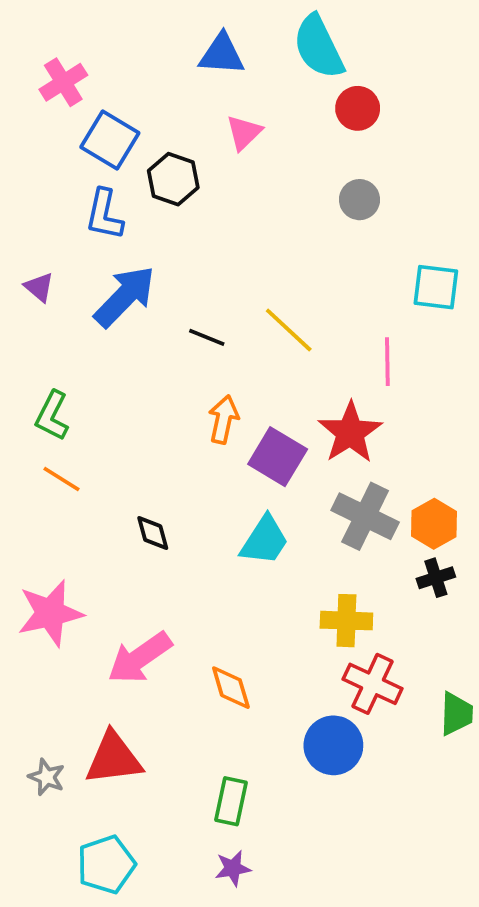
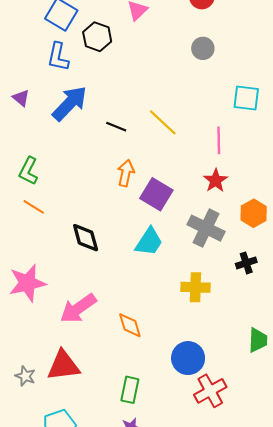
red star: (350, 432) -> (216, 181), moved, size x0.7
orange hexagon: (434, 524) -> (254, 213), moved
black diamond: (153, 533) -> (86, 238), size x1.4
red cross: (373, 684) -> (210, 391), moved, turned 36

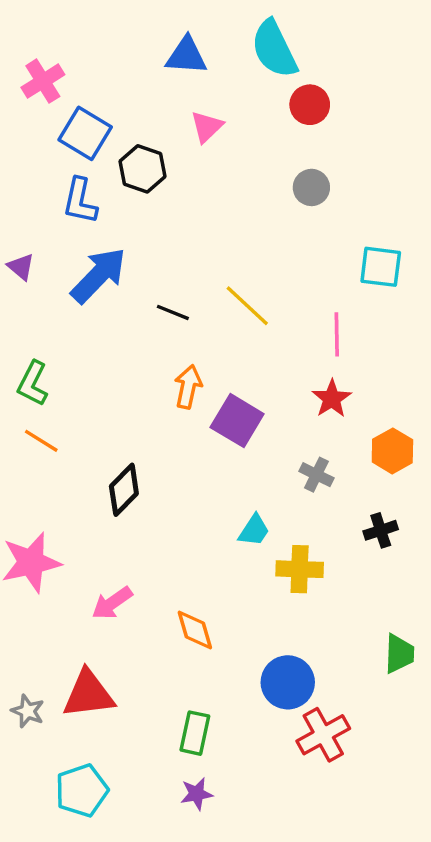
gray cross: (206, 228) -> (316, 475), size x0.6
black diamond: (86, 238) -> (124, 490), turned 60
cyan trapezoid: (149, 242) -> (254, 530), moved, size x0.7
pink arrow: (78, 308) -> (112, 603), size x0.7

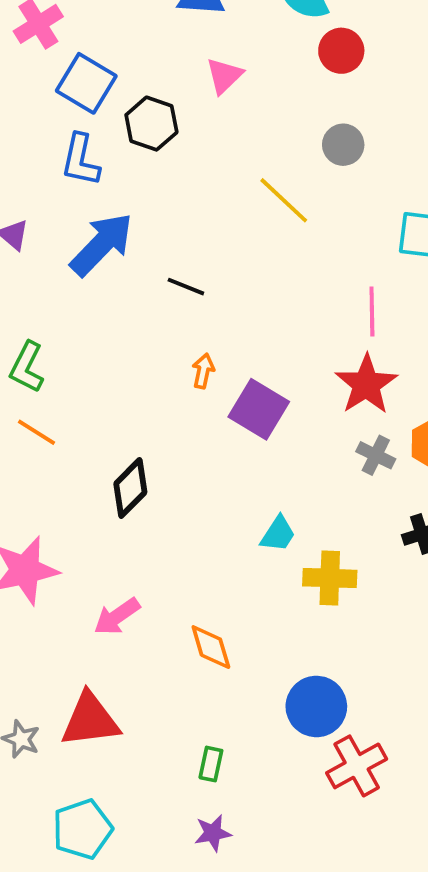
yellow line: (247, 306) -> (284, 200), moved
orange arrow: (188, 387) -> (203, 371), size x0.7
red star: (332, 399) -> (366, 384), size x1.4
gray cross: (316, 475) -> (376, 455), moved
green rectangle: (195, 733) -> (211, 764), size x0.7

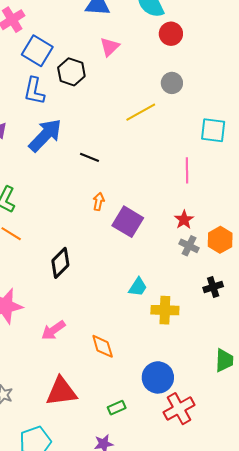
yellow line: (284, 200) -> (141, 112), turned -72
red star: (366, 384) -> (184, 220), moved, size x0.6
red triangle: (90, 720) -> (61, 392), moved
green rectangle: (211, 764) -> (117, 408), moved, turned 54

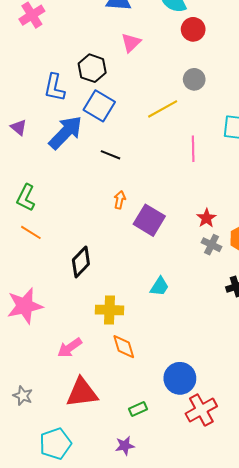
blue square: (37, 51) -> (99, 106), moved
pink line: (187, 170) -> (193, 149), moved
yellow cross: (165, 310) -> (109, 310), moved
pink arrow: (53, 330) -> (70, 348), moved

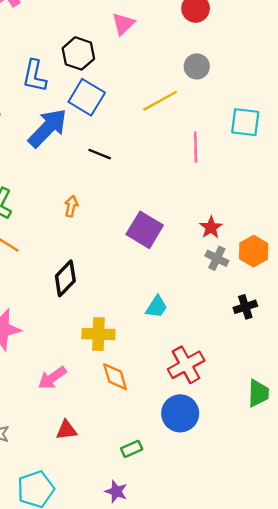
orange arrow: (120, 200) -> (71, 206), moved
red triangle: (82, 393) -> (67, 430), size x0.6
red cross: (201, 410) -> (186, 365), moved
purple star: (125, 446) -> (116, 492), turned 30

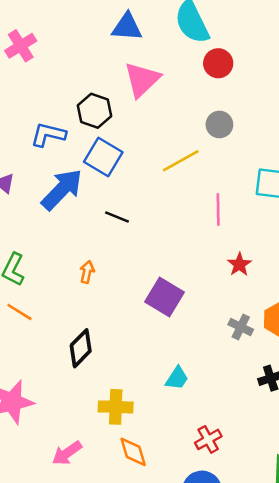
pink triangle: (123, 24) -> (142, 80), size x1.5
blue L-shape: (35, 76) -> (48, 134), turned 92
red star: (211, 227) -> (239, 264), moved
red cross: (186, 365) -> (208, 439), size x0.7

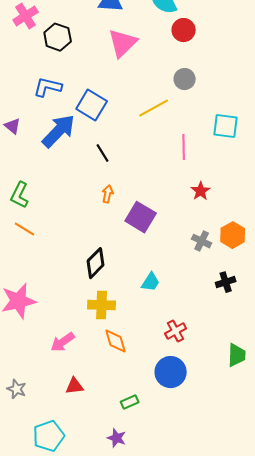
black hexagon: (94, 111) -> (58, 37), moved
black line: (117, 217) -> (103, 153), turned 36
orange arrow: (87, 272) -> (108, 194), moved
black diamond: (81, 348) -> (96, 263), moved

